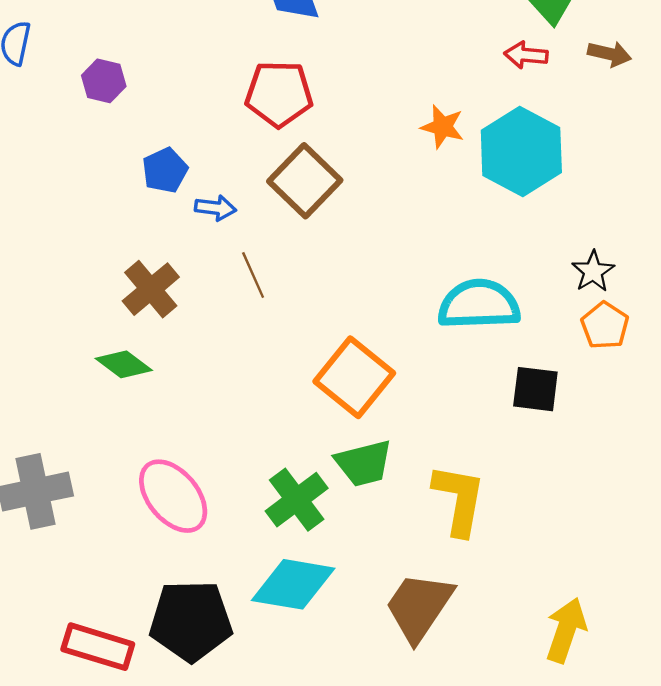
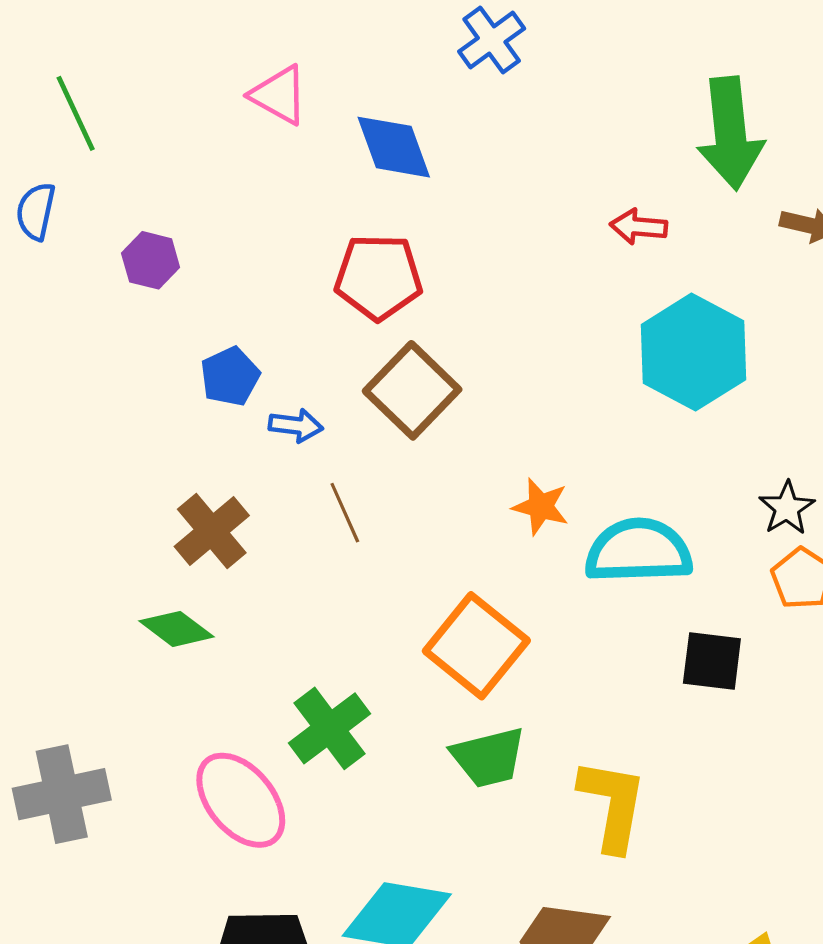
red arrow: (526, 55) -> (638, 227), moved
orange star: (442, 127) -> (541, 507), moved
green cross: (297, 500) -> (329, 728), moved

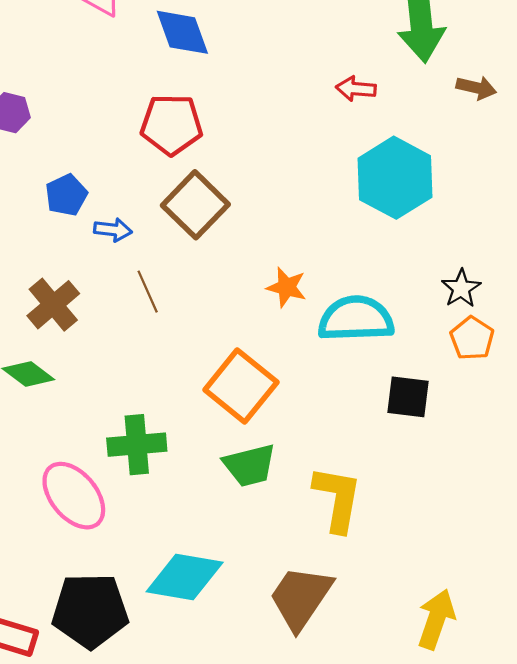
green cross: (329, 728) -> (137, 445), turned 32

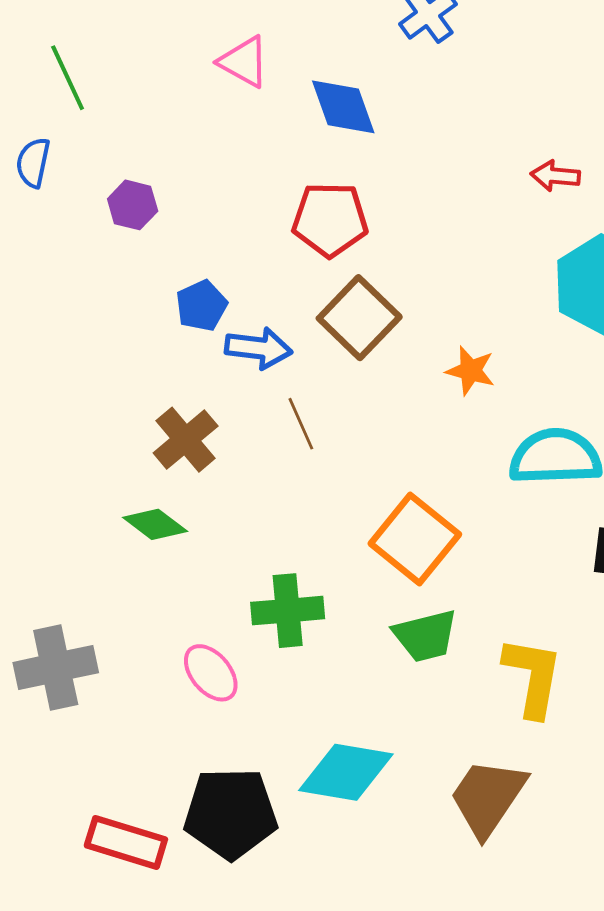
blue arrow: (113, 230) -> (258, 348), size x1.4
orange star: (286, 287) -> (471, 371), moved
pink ellipse: (74, 496) -> (211, 673), size x0.7

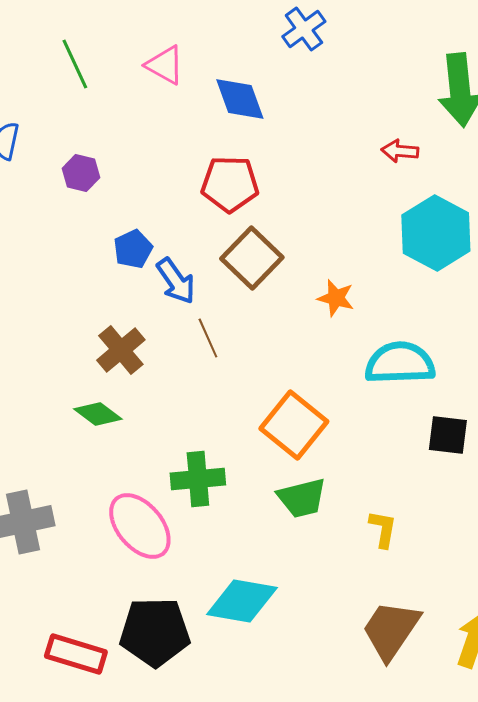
green line: (68, 78) -> (75, 64), moved
blue arrow: (258, 348) -> (176, 281), turned 48
pink ellipse: (211, 673) -> (140, 526), size x1.5
yellow L-shape: (533, 677) -> (383, 529), size x0.6
brown trapezoid: (488, 797) -> (391, 630), moved

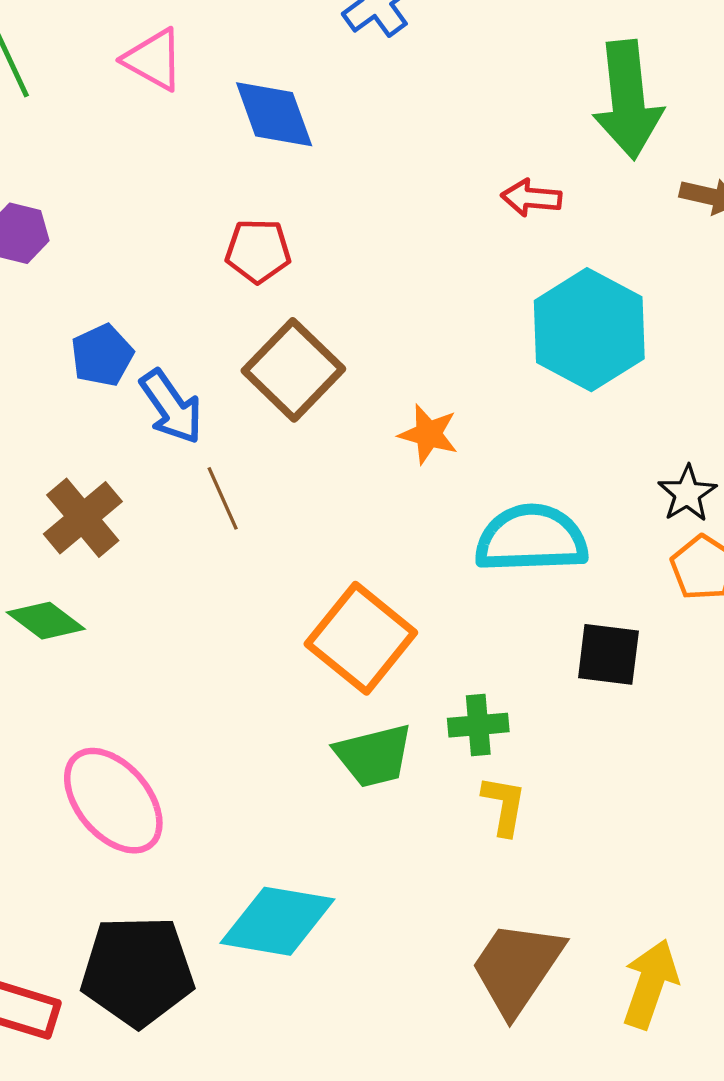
red pentagon: (230, 184) -> (258, 251), size x0.7
green cross: (198, 479) -> (478, 725), moved, size x0.7

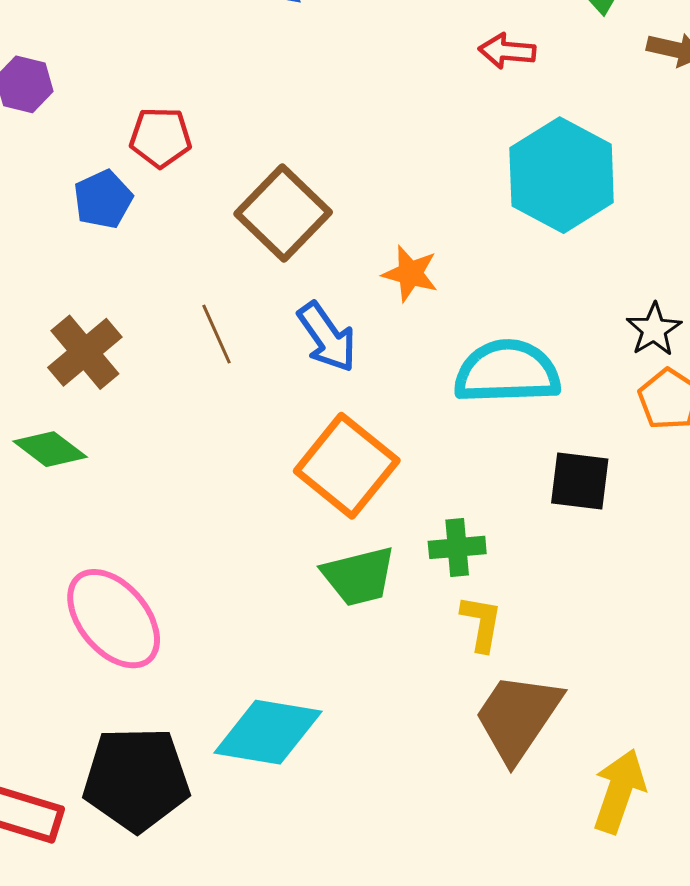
red pentagon: (258, 251) -> (161, 137), moved
blue arrow: (171, 407) -> (327, 337), moved
brown trapezoid: (517, 968) -> (518, 717), moved

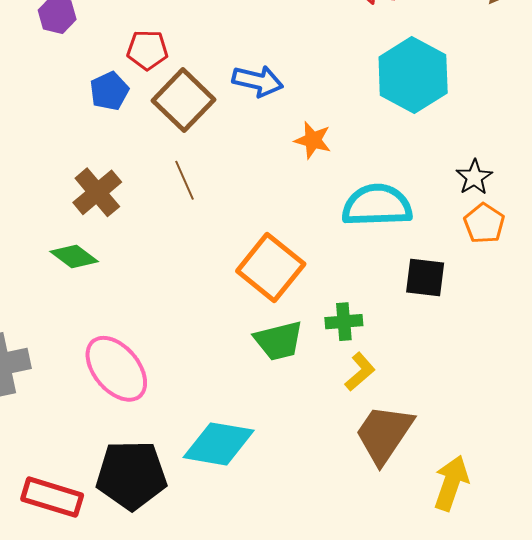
brown square: (283, 213) -> (183, 100), moved
blue arrow: (327, 337) -> (258, 81), moved, turned -42
yellow L-shape: (481, 623) -> (360, 372), turned 39

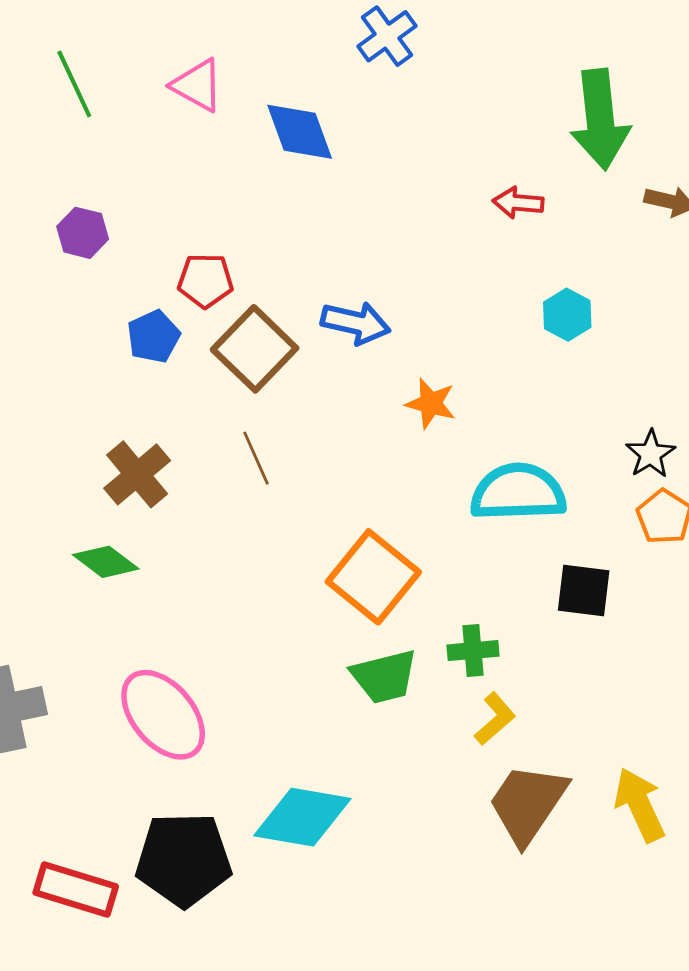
cyan hexagon: (413, 75) -> (567, 315), size x0.5
yellow arrow: (451, 483) -> (640, 805), moved, turned -44

